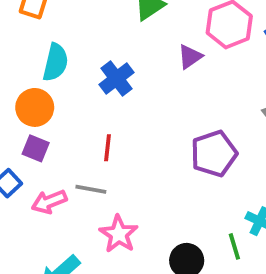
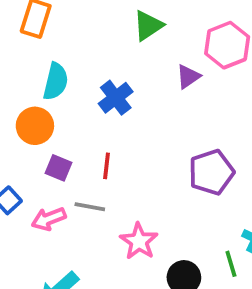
purple square: (36, 148) -> (58, 168), moved
pink star: (119, 234) -> (139, 241), moved

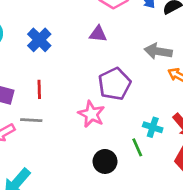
purple triangle: (188, 77) -> (98, 34), moved, turned 48
pink star: (139, 241) -> (91, 114), moved

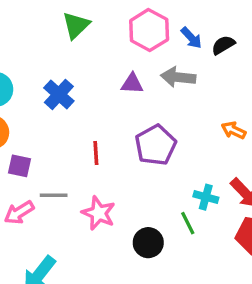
gray arrow: (158, 51) -> (178, 77), moved
red line: (39, 89) -> (96, 153), moved
pink star: (91, 114) -> (99, 213), moved

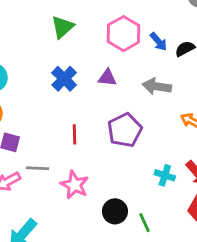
gray arrow: (178, 77) -> (157, 86), moved
blue cross: (59, 94) -> (64, 79), moved
green line: (188, 223) -> (144, 223), moved

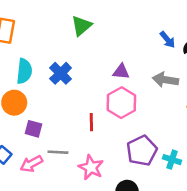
pink hexagon: (123, 34) -> (121, 103), moved
blue cross: (64, 79) -> (61, 73), moved
purple pentagon: (125, 130) -> (142, 151), moved

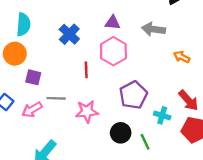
blue cross: (61, 73) -> (69, 34), moved
cyan cross: (172, 160) -> (162, 115), moved
pink star: (91, 167) -> (87, 111), turned -30

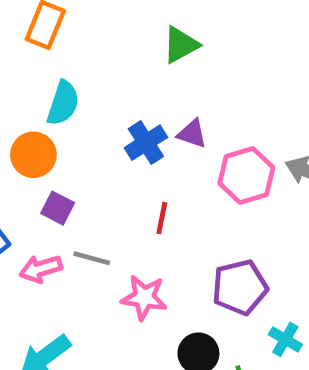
purple triangle: (113, 23) -> (192, 134), moved
pink hexagon: (113, 51) -> (246, 175), moved

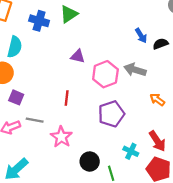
blue cross: (146, 143) -> (39, 21), moved, turned -36
purple pentagon: (240, 287) -> (111, 114), moved
pink star: (144, 297) -> (61, 137), turned 30

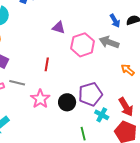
blue arrow: (141, 36) -> (115, 21), moved
purple pentagon: (111, 114) -> (90, 94), moved
black circle: (90, 161) -> (67, 102), moved

